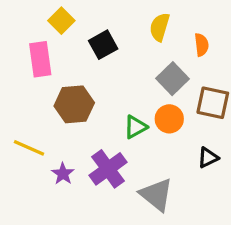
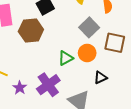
brown hexagon: (74, 104) -> (31, 31), moved
black triangle: (208, 158) -> (100, 78), moved

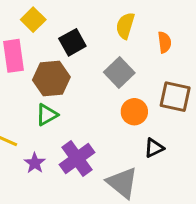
gray square: (89, 27) -> (119, 72), moved
green triangle: (66, 58) -> (47, 115), moved

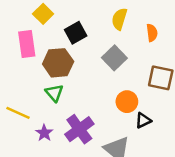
orange circle: (134, 112) -> (127, 102), moved
green triangle: (47, 115) -> (54, 93), turned -42

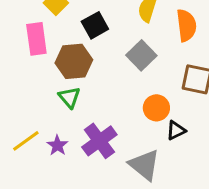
orange semicircle: (152, 33) -> (186, 25), size x1.5
yellow line: (18, 113) -> (26, 141), moved, turned -60

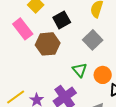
pink rectangle: (36, 39) -> (23, 29), turned -30
green triangle: (69, 97) -> (80, 70), moved

